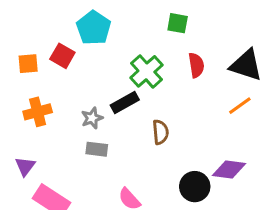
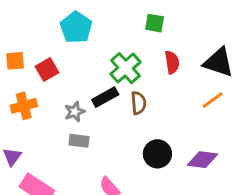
red square: (62, 56) -> (47, 70), moved, turned 30
brown semicircle: (160, 132) -> (139, 103), moved
black circle: (195, 187) -> (157, 154), moved

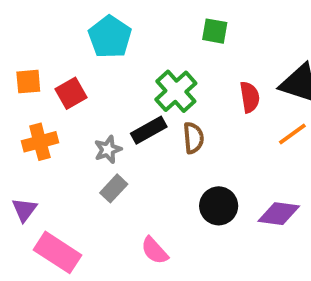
red semicircle: (172, 62) -> (250, 97), moved
gray rectangle: (79, 141) -> (114, 188), turned -54

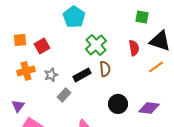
green square: (215, 31) -> (142, 17), moved
cyan pentagon: (110, 37) -> (74, 17), moved
black rectangle: (149, 130) -> (82, 75), moved
gray star: (108, 150) -> (51, 75), moved

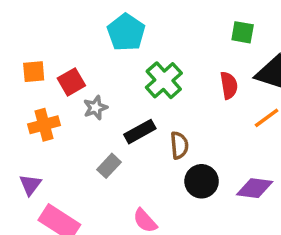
brown semicircle: (105, 69) -> (179, 145), moved
gray star: (51, 75) -> (95, 108), moved

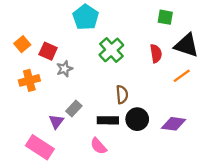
orange square: (34, 72) -> (22, 44), turned -35
red square: (71, 82) -> (48, 51), turned -36
black rectangle: (140, 132) -> (108, 120), moved, turned 30
purple triangle: (30, 185) -> (56, 121), moved

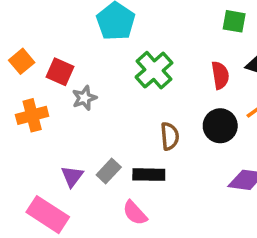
gray rectangle: (74, 109) -> (109, 171), moved
black circle: (137, 119) -> (220, 126), moved

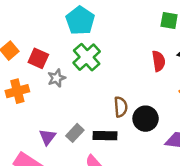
green cross: (154, 70) -> (87, 57), moved
black circle: (220, 126) -> (146, 119), moved

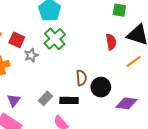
purple triangle: (47, 137) -> (14, 100), moved

